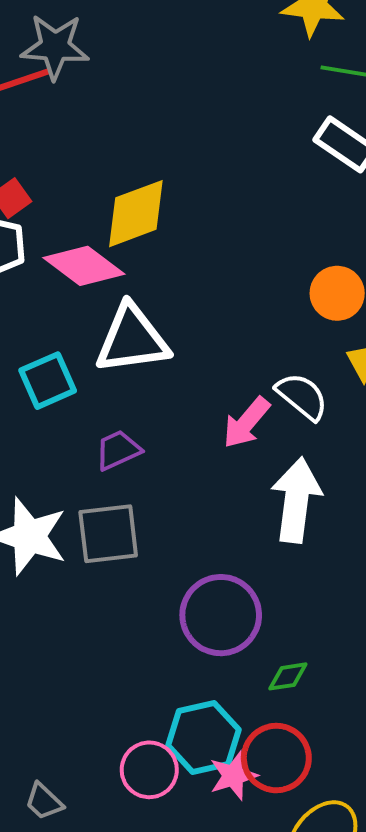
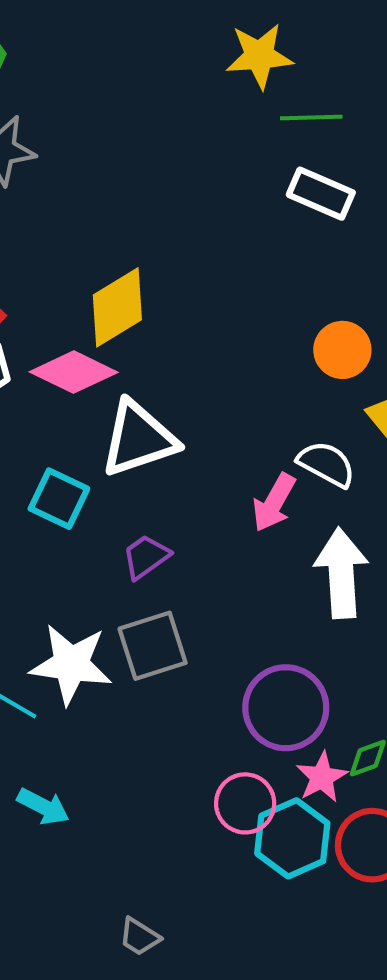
cyan square: (48, 381) -> (59, 499), turned -30
pink circle: (149, 770) -> (245, 803), moved
pink star: (233, 776) -> (322, 777), moved

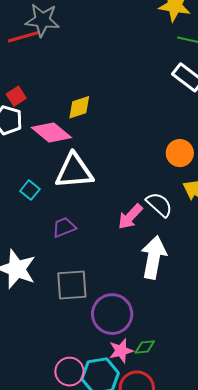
yellow diamond: (117, 307) -> (79, 107), size x0.7
cyan square: (59, 499) -> (30, 190), size x0.7
gray square: (153, 646) -> (72, 285), moved
pink circle: (245, 803) -> (69, 372), moved

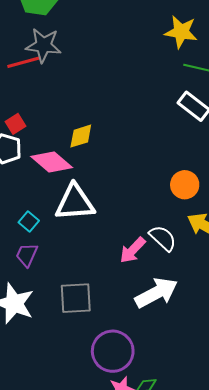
purple trapezoid: (64, 227) -> (27, 255), moved, turned -45
white arrow: (154, 257) -> (156, 293), turned 51
gray square: (72, 285) -> (76, 298), moved

